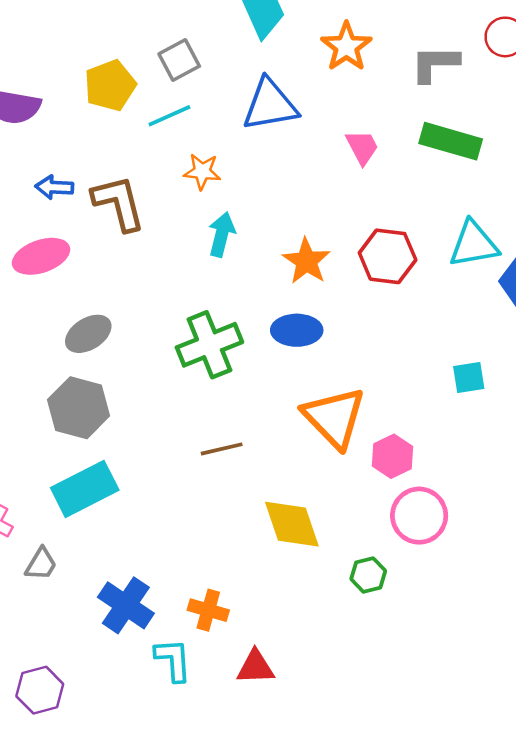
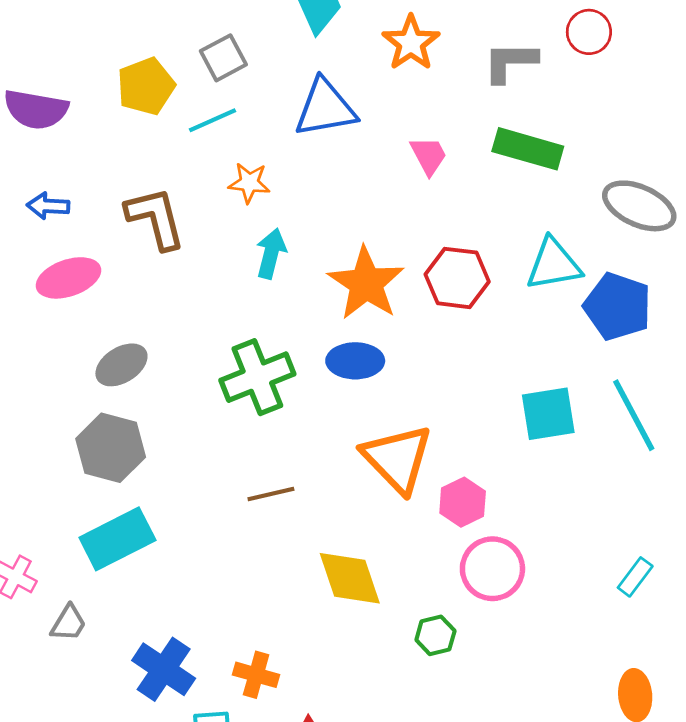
blue arrow: (54, 187) -> (48, 206), moved
orange star: (306, 261) -> (366, 283), size x1.4
cyan square: (469, 377) -> (548, 414), size x1.5

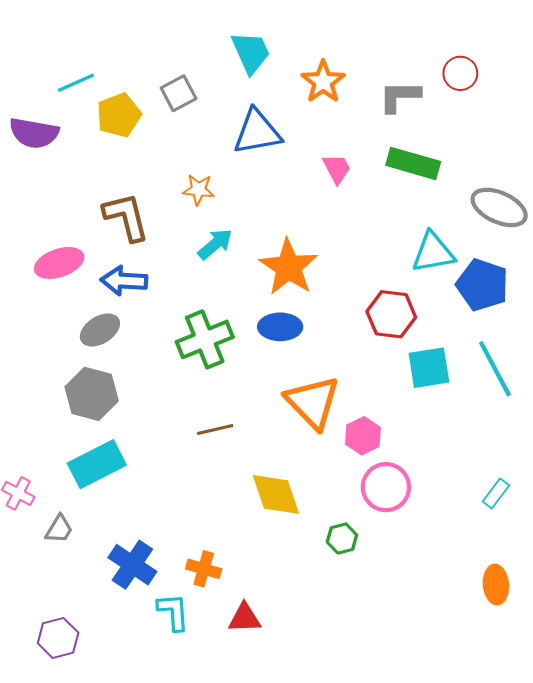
cyan line: (213, 120) -> (76, 83), moved
blue arrow: (48, 206) -> (124, 281), moved, size x1.4
cyan arrow: (271, 253) -> (215, 244), turned 36
red hexagon: (457, 278) -> (391, 314), moved

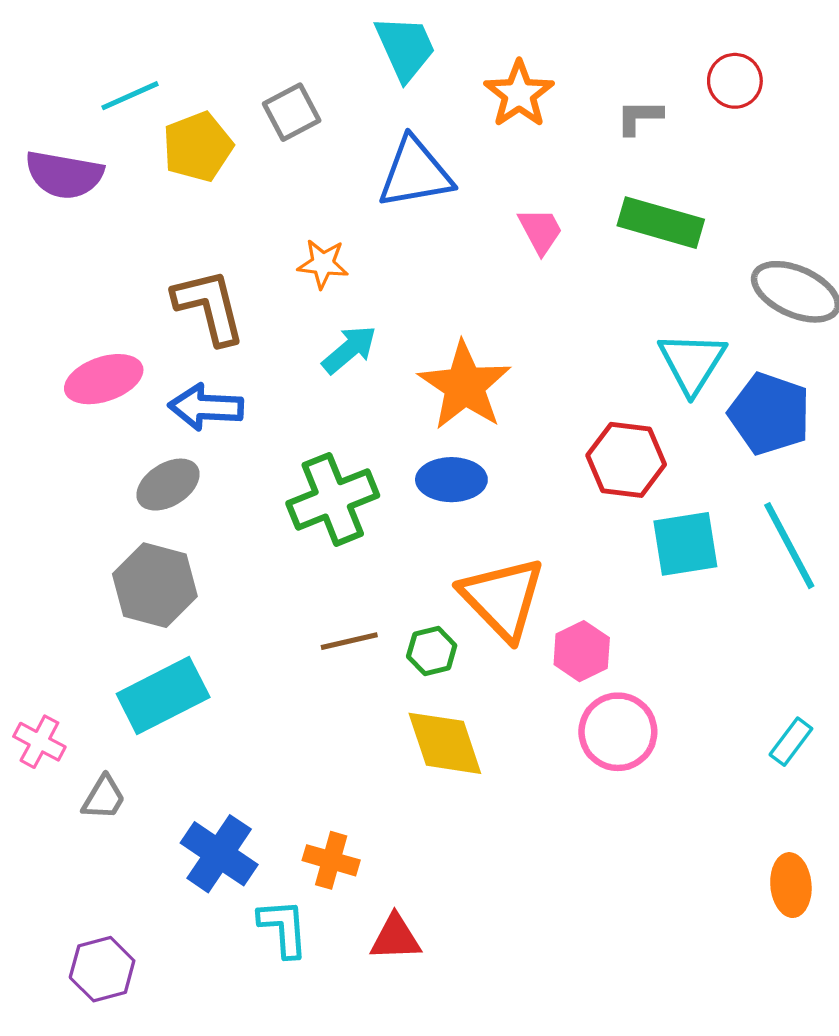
gray L-shape: (400, 96) -> (639, 117), size x0.7
cyan triangle: (433, 252) -> (692, 363), turned -48
green hexagon: (342, 538) -> (432, 651), moved

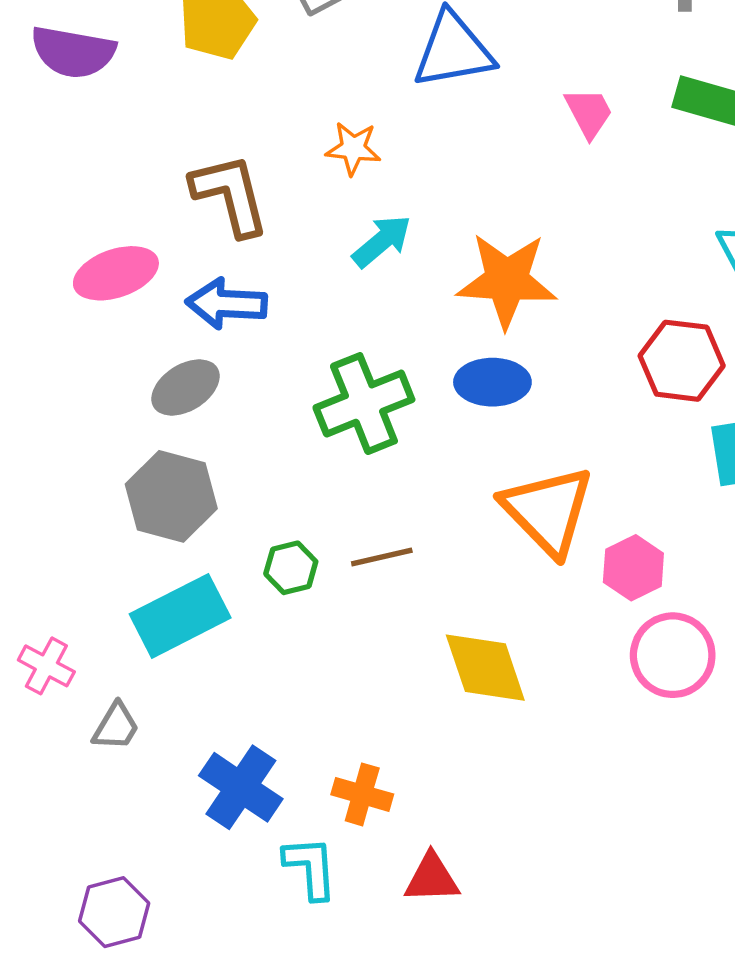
orange star: (465, 386) -> (507, 280), turned -30
green hexagon: (432, 651) -> (291, 568), moved

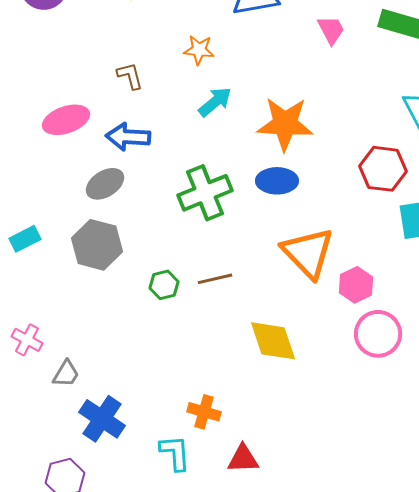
brown L-shape: (230, 195) -> (130, 76), size x0.6
cyan rectangle: (180, 616) -> (25, 239), moved, size x0.6
blue cross: (241, 787) -> (102, 419), moved

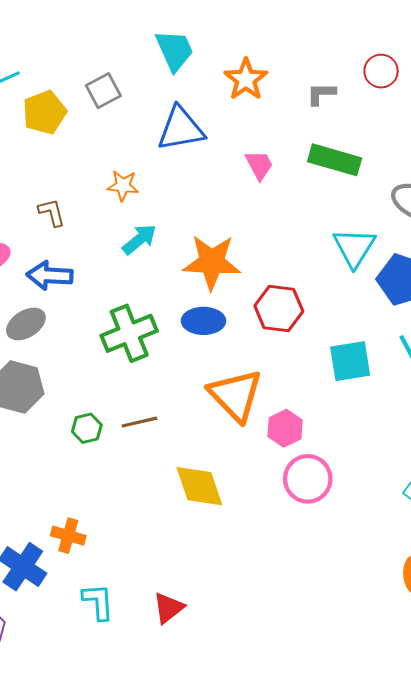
red hexagon: (383, 169) -> (279, 309), moved
orange cross: (204, 412) -> (68, 536), moved
red triangle: (243, 459) -> (168, 608), turned -36

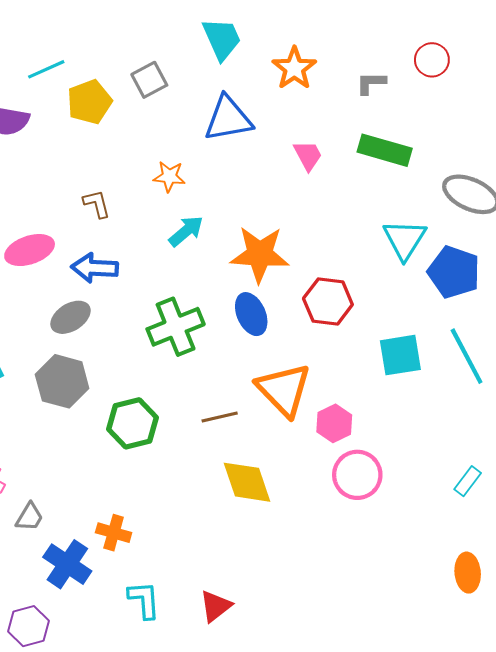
blue ellipse: (203, 321) -> (251, 314), turned 66
brown line: (139, 422) -> (220, 417), moved
green hexagon: (87, 428) -> (132, 423), size x1.6

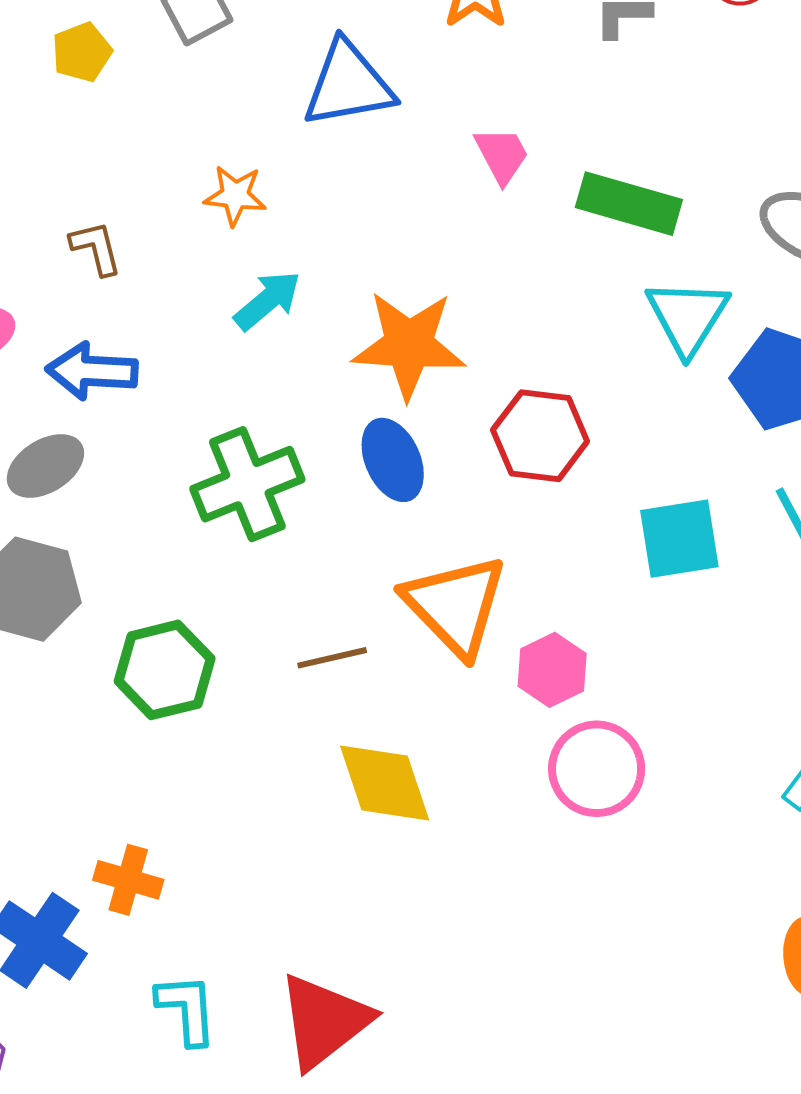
yellow pentagon: (89, 102) -> (82, 52), size x0.7
green rectangle: (385, 150) -> (629, 204), moved
red triangle: (215, 606) -> (324, 1021), size x1.6

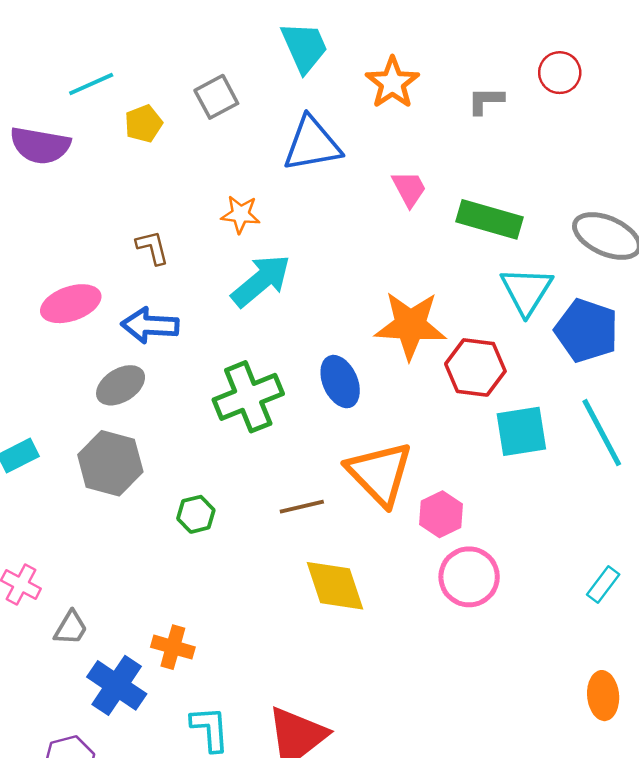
cyan arrow: (268, 300) -> (261, 281), size x1.4
orange star: (409, 345) -> (410, 325), moved
red hexagon: (540, 436) -> (475, 367), moved
green hexagon: (165, 670) -> (196, 514), size x0.6

